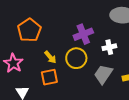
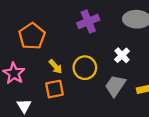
purple cross: (83, 34) -> (88, 21), moved
white cross: (109, 47) -> (122, 55), turned -32

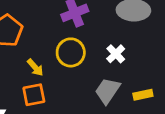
yellow circle: (85, 68) -> (71, 52), moved

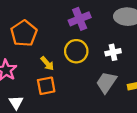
white cross: (116, 54) -> (113, 52), turned 32

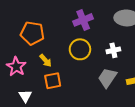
orange pentagon: (24, 33) -> (32, 33), turned -30
yellow arrow: (47, 63) -> (46, 60), moved

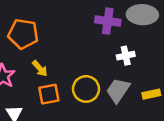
purple cross: (83, 20) -> (108, 21), moved, turned 30
yellow circle: (80, 49) -> (86, 89), moved

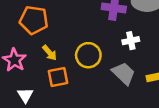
yellow circle: (86, 89) -> (88, 55), moved
gray trapezoid: (118, 90) -> (124, 73), turned 100

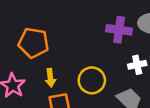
yellow arrow: (50, 53) -> (50, 78), turned 35

